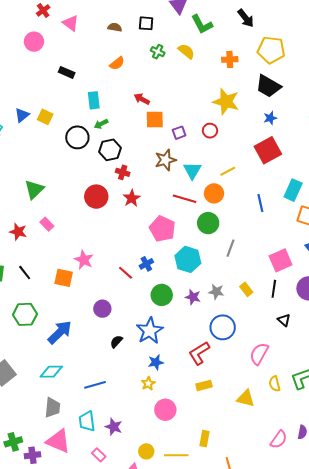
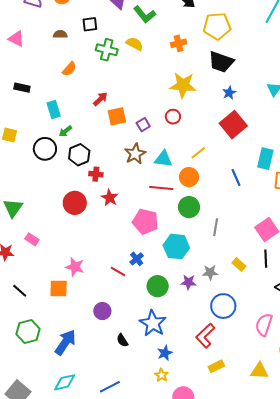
green cross: (158, 52) -> (107, 50), size x1.5
red arrow: (142, 99) -> (100, 99), turned 119
cyan triangle: (192, 170) -> (163, 159), turned -42
black semicircle: (116, 342) -> (122, 340), turned -64

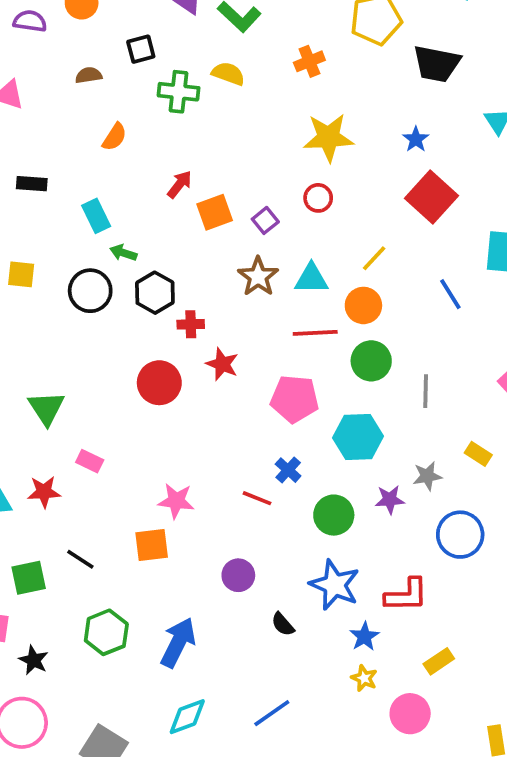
black trapezoid: (221, 62) -> (437, 64), moved
green arrow: (65, 131) -> (123, 253), turned 64
red L-shape: (205, 336) -> (406, 595), moved, turned -130
yellow rectangle: (216, 366) -> (439, 661), moved

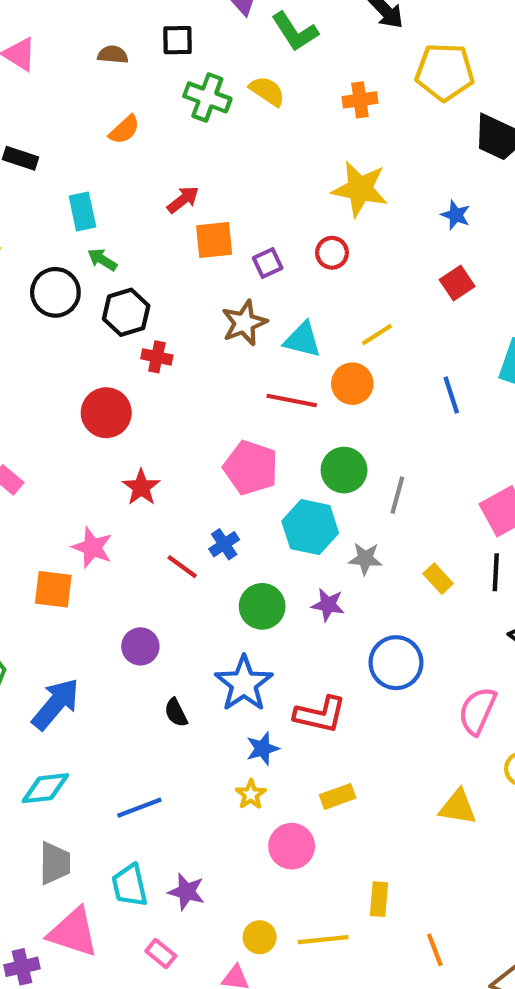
blue star: (416, 139) -> (456, 215), turned -30
red square: (432, 197) -> (457, 283), size x0.6
green circle: (371, 361) -> (344, 470), moved
red star: (222, 364) -> (141, 487), moved
gray star: (427, 476) -> (365, 559), moved

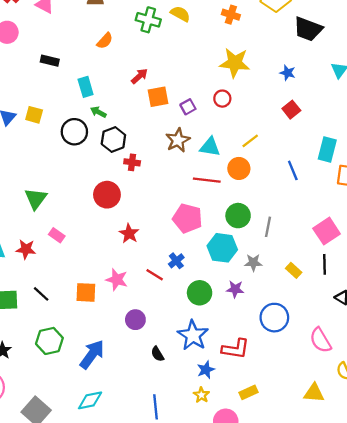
orange cross: (360, 100) -> (231, 15), turned 30
pink star: (92, 548) -> (117, 280), moved
pink semicircle: (477, 711) -> (320, 340), turned -50
blue line: (139, 808) -> (156, 407), moved, turned -70

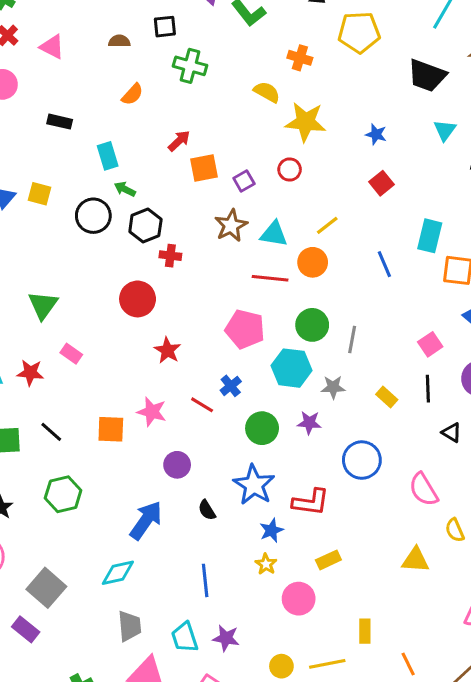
yellow semicircle: (180, 14) -> (267, 92), moved
black trapezoid: (308, 29) -> (427, 75), moved
pink square: (327, 231) -> (430, 344), size x0.7
blue arrow: (92, 354) -> (146, 520), moved

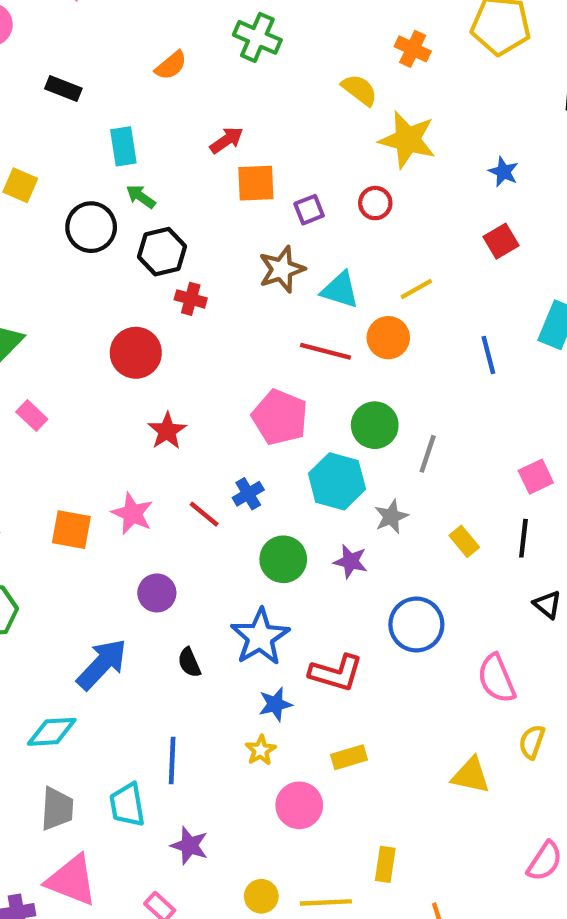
gray star: (333, 387) -> (391, 517), turned -30
yellow semicircle: (455, 530) -> (532, 742), turned 35
cyan trapezoid: (185, 637) -> (127, 805), moved

